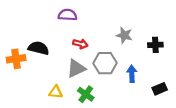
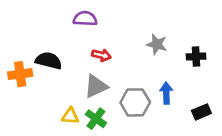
gray hexagon: (105, 63) -> (135, 102), moved
green cross: (86, 94) -> (96, 119), moved

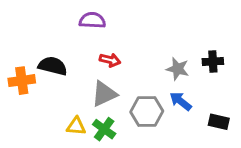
gray star: (157, 44) -> (178, 69), moved
blue arrow: (166, 93) -> (181, 101), turned -50
black rectangle: (201, 112) -> (219, 122), turned 36

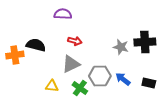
black cross: (213, 62) -> (145, 42), size x1.5
blue arrow: (181, 101) -> (123, 79), moved
green cross: (104, 129) -> (80, 88), moved

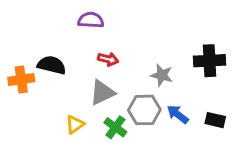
gray star: (121, 47) -> (162, 75), moved
yellow triangle: (52, 86) -> (75, 124), turned -40

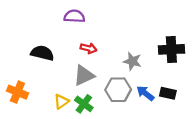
orange cross: (21, 80) -> (17, 92), moved, turned 30
black rectangle: (215, 120) -> (168, 93), moved
green cross: (115, 127) -> (84, 104), moved

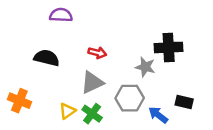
purple semicircle: (74, 16) -> (61, 15), moved
black cross: (171, 49) -> (169, 47), moved
blue arrow: (145, 93) -> (158, 115), moved

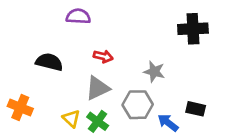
purple semicircle: (61, 15) -> (78, 16), moved
black cross: (169, 47) -> (193, 29), moved
yellow triangle: (67, 111) -> (71, 119), turned -42

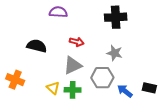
black cross: (193, 29) -> (116, 17), moved
black rectangle: (196, 109) -> (149, 88), moved
green cross: (98, 121) -> (73, 90), turned -35

